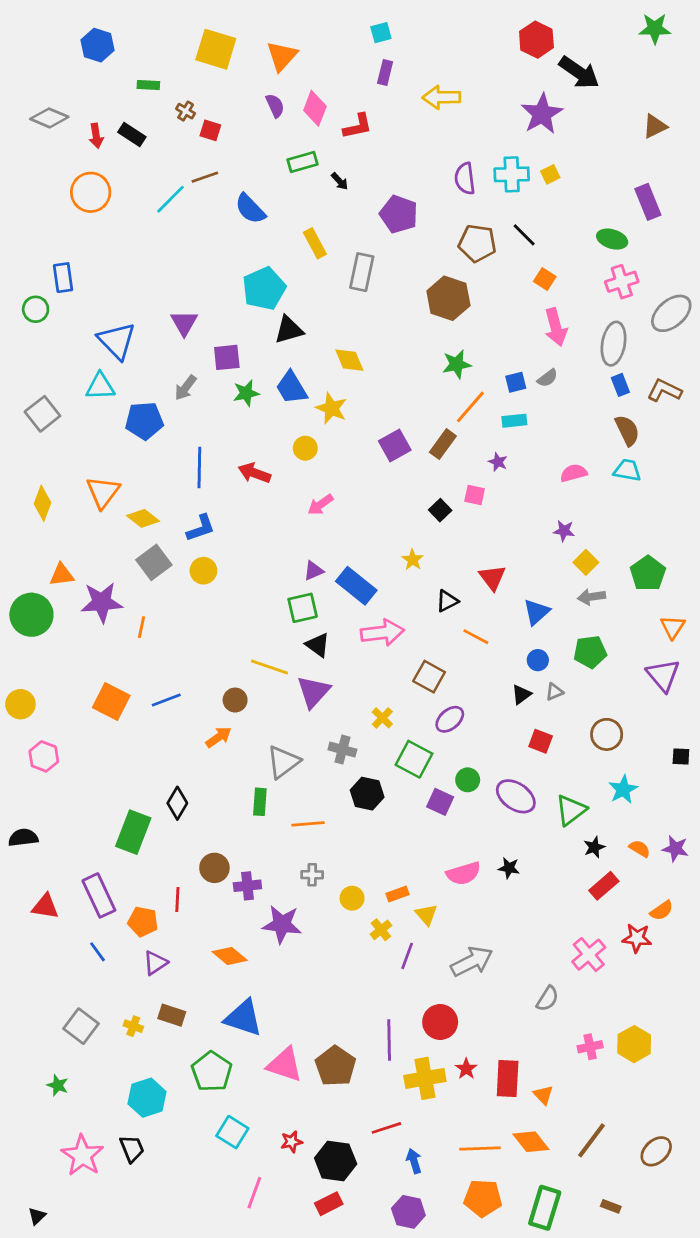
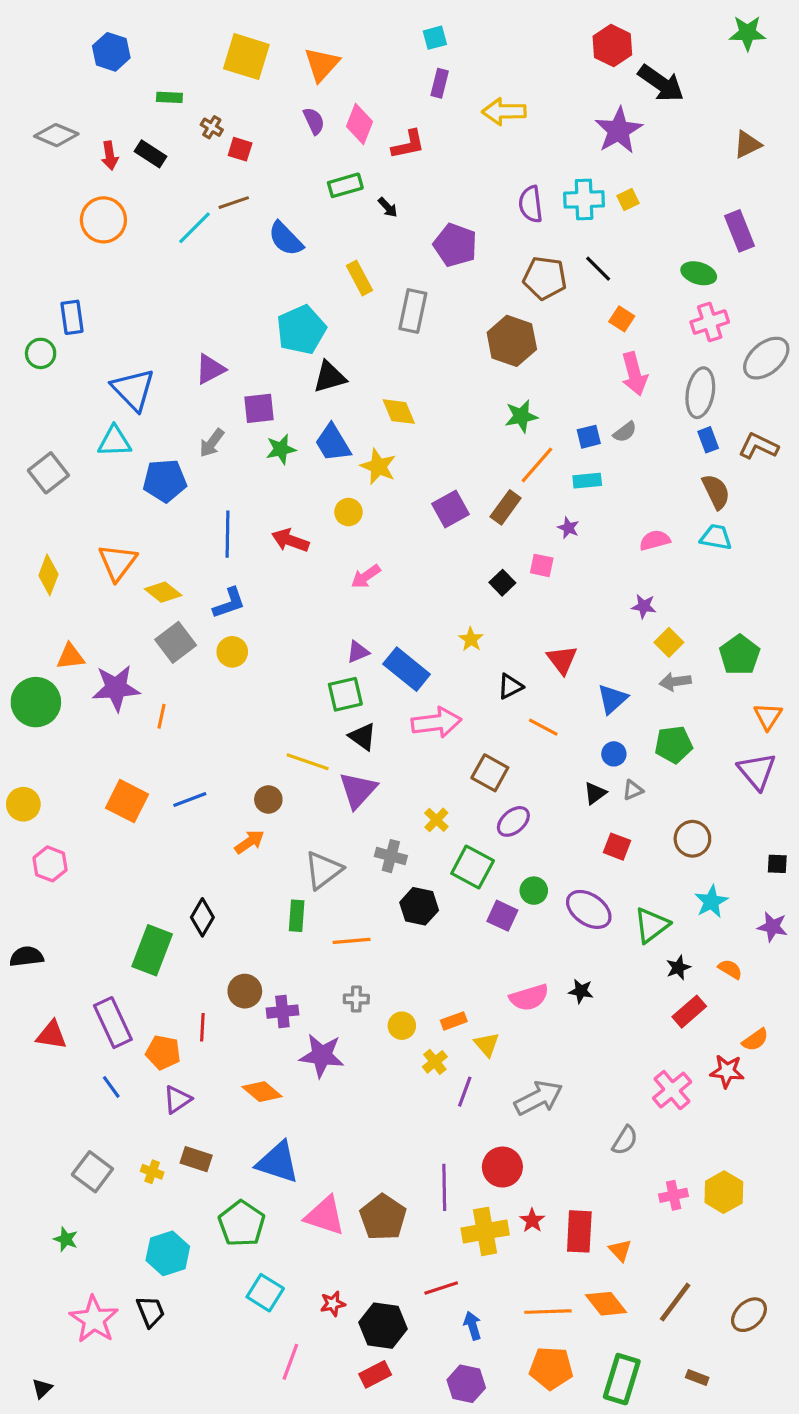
purple triangle: (184, 323) -> (210, 369), turned 32
purple star: (675, 849) -> (773, 927), moved

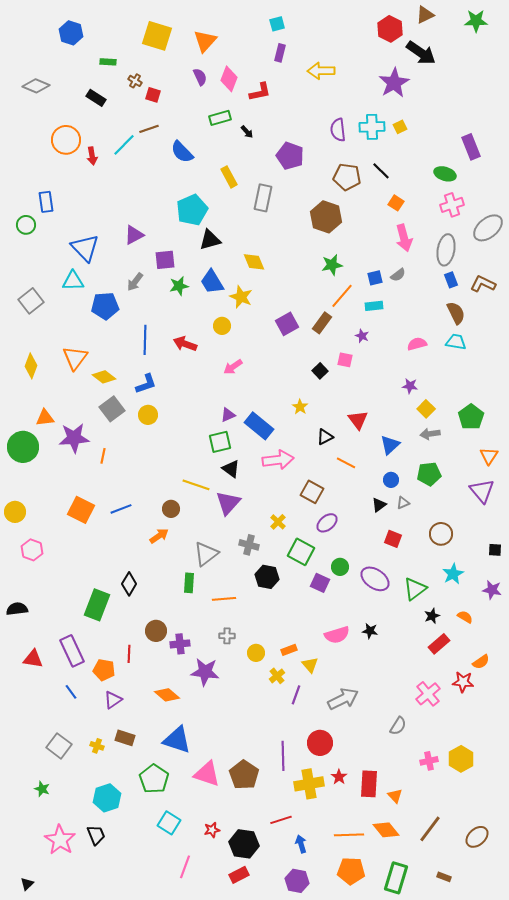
brown triangle: (747, 145) -> (425, 15), moved
red arrow: (110, 155) -> (92, 156), moved

